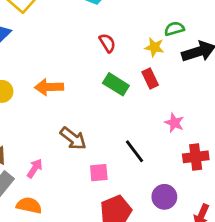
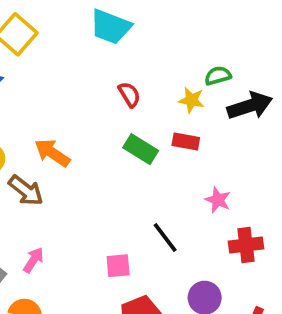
red rectangle: (150, 79) -> (186, 142), turned -54
orange arrow: (49, 87) -> (52, 153), turned 36
brown arrow: (73, 138) -> (26, 190), moved

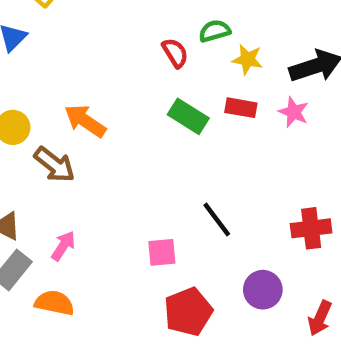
green semicircle: (218, 76) -> (215, 31), moved
pink star: (218, 200) -> (294, 112), moved

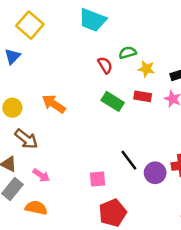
brown arrow: (54, 165) -> (26, 139), moved
pink arrow: (63, 246) -> (41, 175), turned 90
purple circle: (263, 290) -> (155, 173), moved

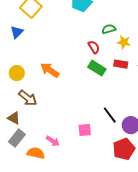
red semicircle: (105, 65) -> (94, 47), moved
pink arrow: (41, 175) -> (53, 141), moved
red pentagon: (113, 213) -> (124, 149), moved

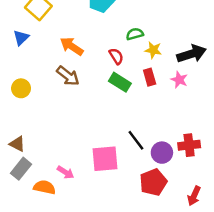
red rectangle: (121, 64) -> (150, 77), turned 64
orange arrow: (50, 70) -> (72, 46), moved
brown arrow: (28, 98) -> (68, 76), moved
pink square: (85, 130) -> (105, 159), size x1.6

